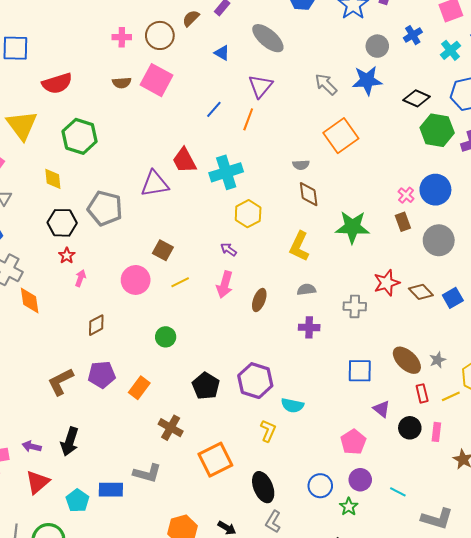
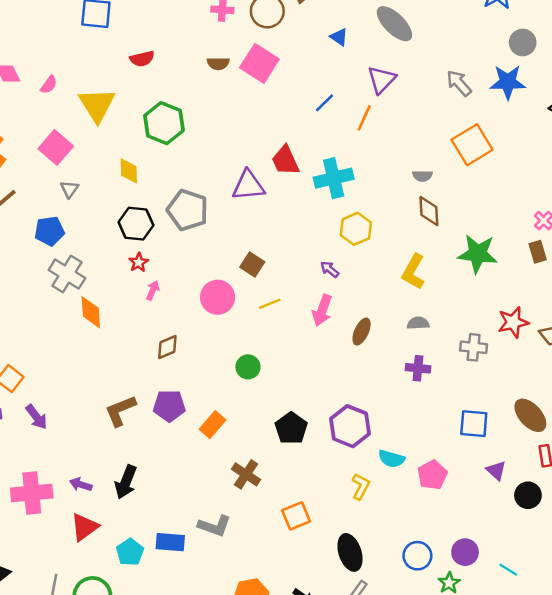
red semicircle: (57, 83) -> (142, 59), size x0.7
pink pentagon: (353, 442) -> (432, 475), moved
orange square: (215, 460) -> (296, 516), size x0.7

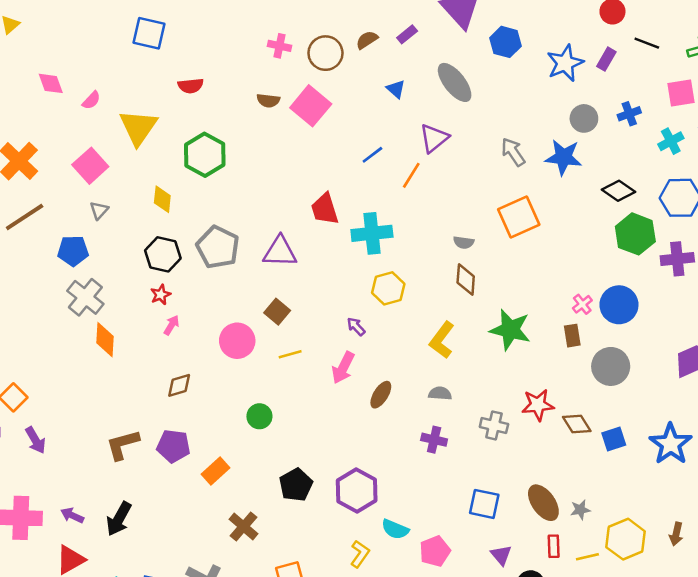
purple triangle: (248, 186) -> (280, 252), moved

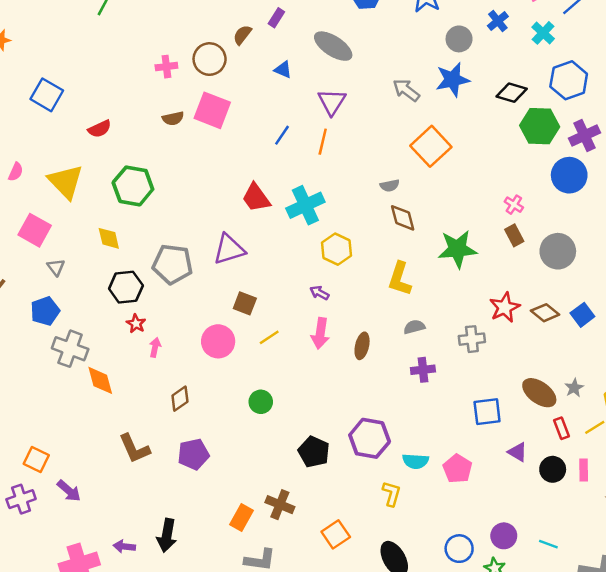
blue square: (149, 33) -> (47, 95), turned 36
blue circle: (619, 305) -> (569, 175), moved
brown L-shape: (123, 445) -> (134, 449), moved, turned -80
orange rectangle: (215, 471) -> (241, 517), moved

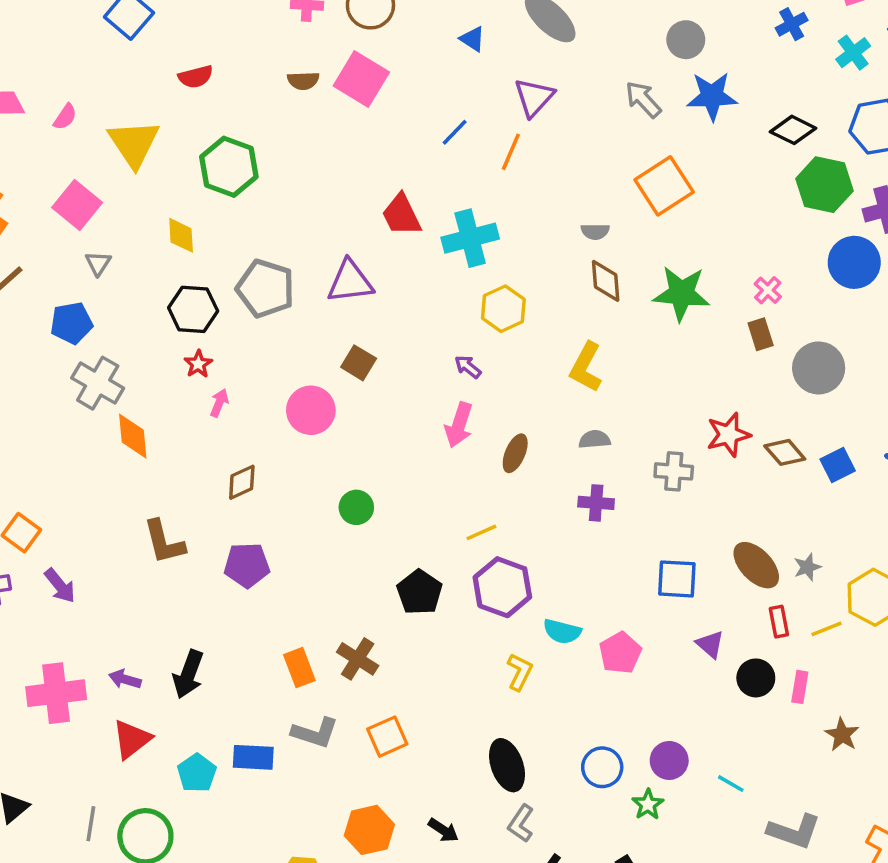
gray circle: (459, 39) -> (686, 40), moved
green star: (457, 249) -> (681, 293), moved
yellow line: (269, 337) -> (481, 532), moved
orange rectangle: (241, 517) -> (299, 668), turned -60
orange square: (336, 534) -> (387, 737), moved

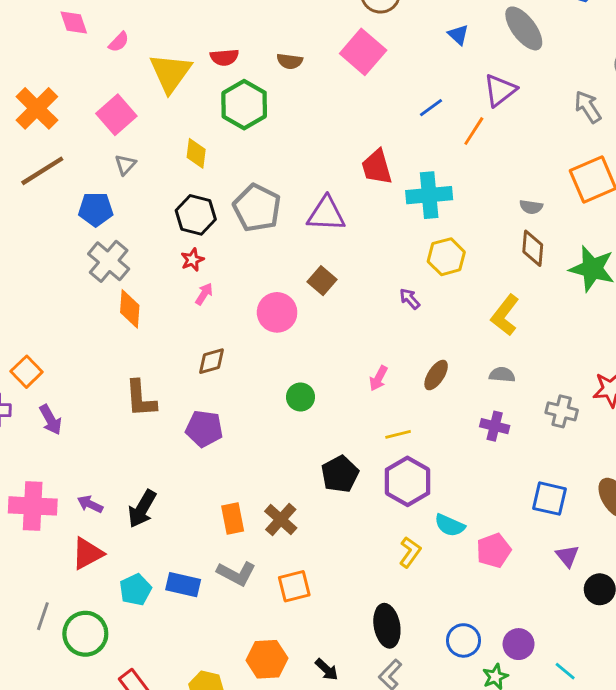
red semicircle: (196, 77) -> (224, 57), moved
brown semicircle: (303, 81) -> (290, 61), moved
pink arrow: (459, 425) -> (378, 378), moved, size x0.7

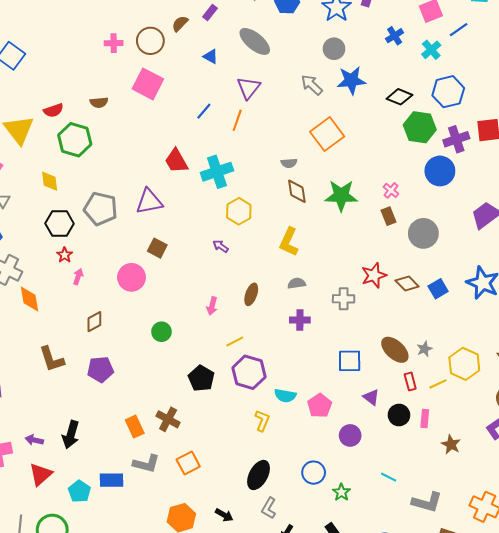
black ellipse: (387, 626) -> (258, 475), turned 52
purple circle: (519, 644) -> (350, 435), moved

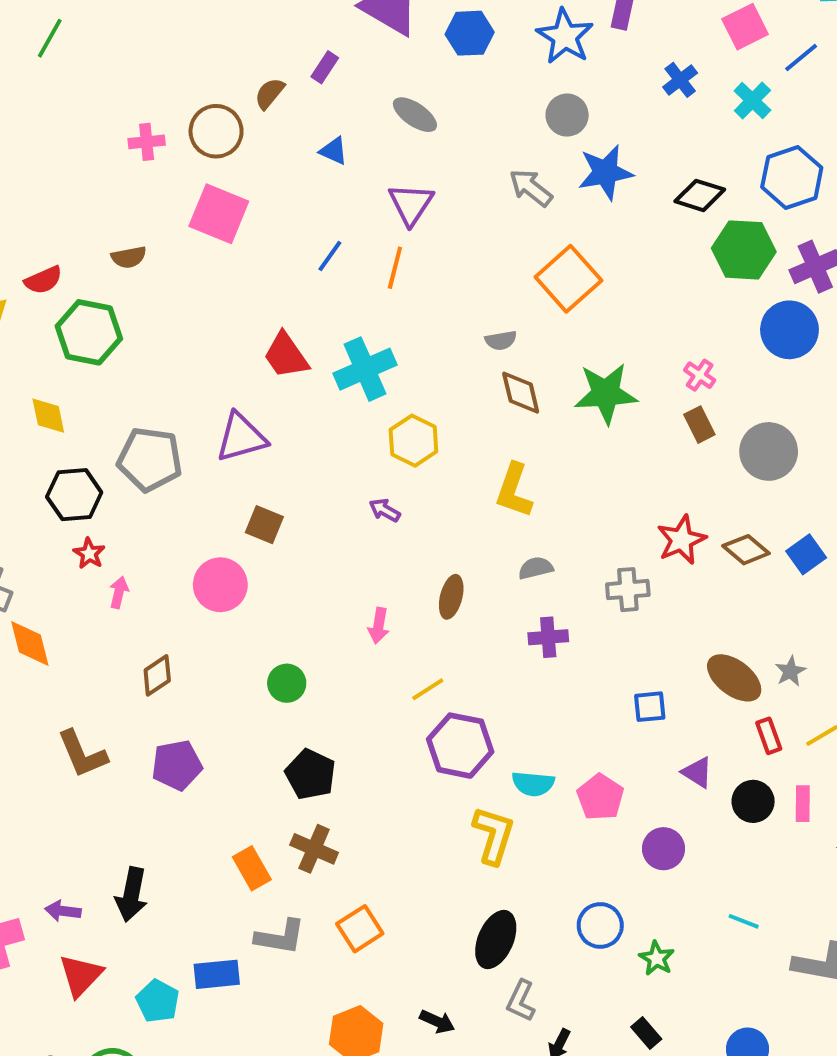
gray ellipse: (255, 41) -> (415, 115), size x0.7
blue square: (350, 361) -> (650, 707), size x0.7
black pentagon: (201, 378) -> (311, 774), moved
yellow L-shape: (262, 421) -> (494, 835), size x1.4

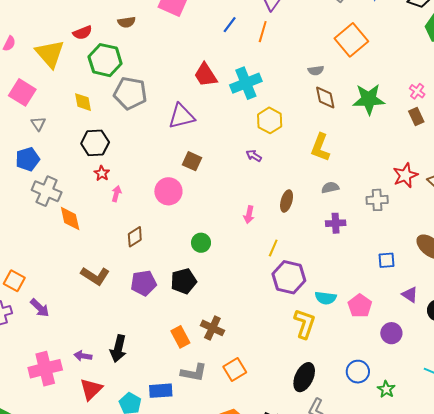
gray pentagon: (150, 459) -> (130, 93), moved
yellow line: (428, 689) -> (273, 248), turned -36
brown L-shape: (82, 754) -> (95, 276), turned -36
black pentagon: (311, 774) -> (184, 281), moved, turned 30

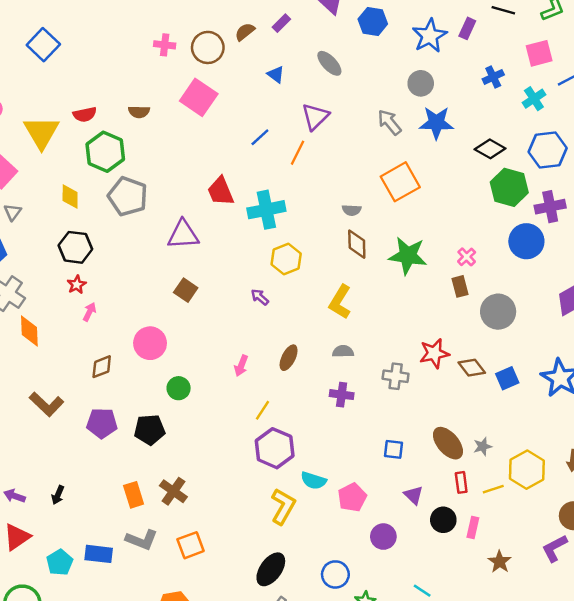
pink circle: (168, 191) -> (150, 343), moved
black arrow: (118, 349) -> (58, 495), size x0.6

